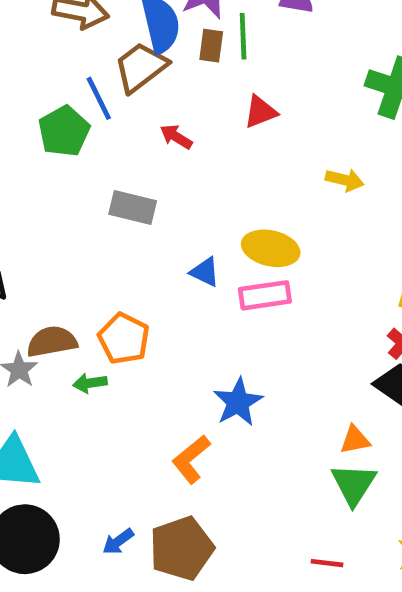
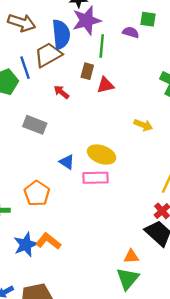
brown rectangle: (211, 46) -> (87, 71), moved
orange pentagon: (124, 339) -> (37, 193), moved
blue star: (238, 402) -> (26, 245), moved
orange L-shape: (191, 459) -> (48, 241), moved, turned 70

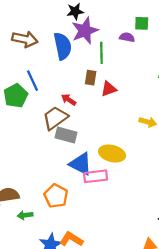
brown trapezoid: (48, 55) -> (55, 118), moved
gray rectangle: (35, 125) -> (66, 135), moved
blue triangle: (67, 162) -> (81, 164), size x1.6
pink rectangle: (95, 178) -> (96, 176), moved

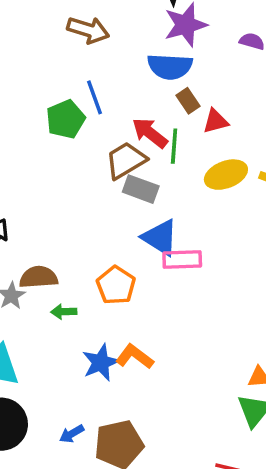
blue semicircle: (63, 46) -> (170, 67), moved, turned 100
green line: (101, 53) -> (174, 146), moved
brown rectangle: (91, 78) -> (188, 101), turned -48
red arrow: (69, 100) -> (150, 133), size x1.5
yellow ellipse: (112, 154) -> (226, 175), moved, turned -40

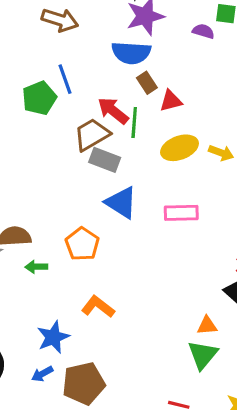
pink rectangle: (182, 259) -> (181, 213), moved
blue star: (101, 362) -> (53, 337), moved

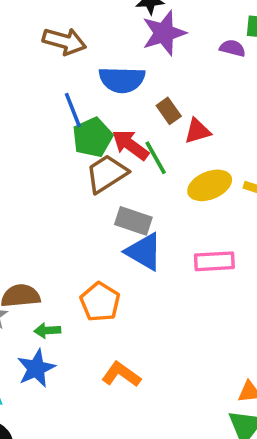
blue semicircle: (131, 53) -> (122, 80), moved
green pentagon: (39, 98) -> (92, 137), moved
green line: (134, 123) -> (156, 158), turned -32
gray rectangle: (105, 160) -> (133, 221), moved
blue star: (53, 337) -> (36, 368), moved

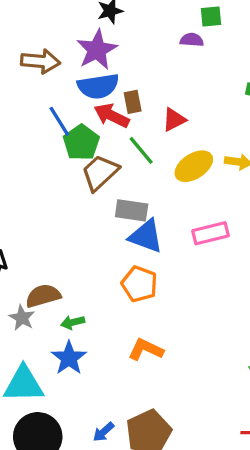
purple star: (164, 33) -> (97, 50), moved
brown rectangle: (169, 111) -> (133, 102), moved, turned 35
red arrow: (130, 145) -> (112, 116), moved
orange pentagon: (100, 302) -> (139, 284), moved

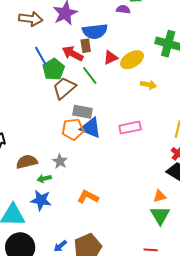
blue semicircle: (98, 86) -> (95, 31), moved
yellow ellipse: (194, 166) -> (132, 60), moved
orange pentagon: (139, 284) -> (73, 129), moved, turned -30
gray star: (22, 318) -> (60, 161), moved
blue star: (69, 358) -> (41, 200), turned -30

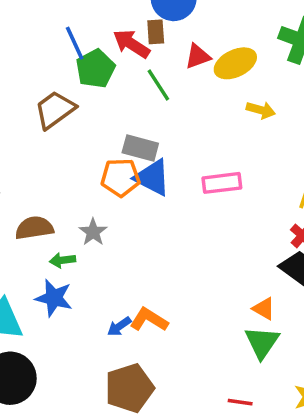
brown trapezoid: (64, 88) -> (55, 110), moved
orange triangle: (160, 196) -> (264, 309), turned 40
orange L-shape: (88, 197) -> (149, 320), moved
blue arrow: (60, 246) -> (119, 327), moved

